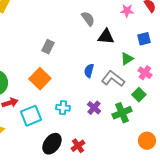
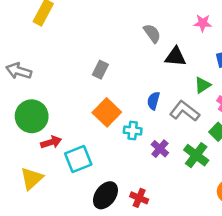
orange square: (40, 79) -> (107, 112), moved
cyan cross: (63, 108) -> (133, 131), moved
green cross: (122, 113) -> (196, 155), turned -30
red cross: (78, 146) -> (139, 198), turned -32

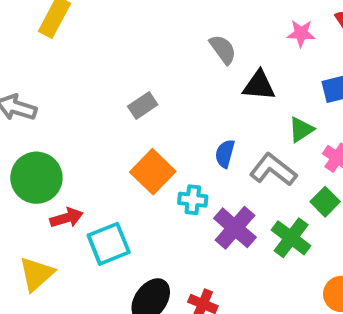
gray rectangle: (100, 70) -> (143, 106), turned 30
purple cross: (160, 149) -> (235, 228), size x1.5

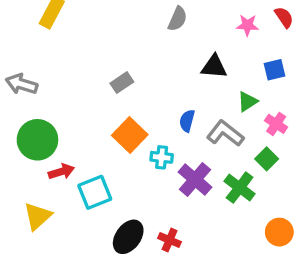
gray semicircle: (223, 49) -> (177, 19), moved, turned 60

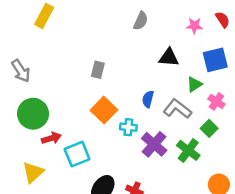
blue square: (275, 70) -> (215, 60), size x1.5
gray rectangle: (122, 83) -> (98, 70), turned -42
gray arrow: (22, 84) -> (21, 71), turned -140

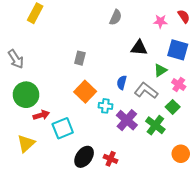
blue square: (215, 60) -> (178, 50), turned 30

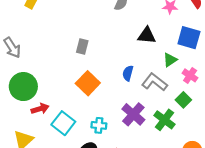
cyan cross: (105, 106) -> (99, 125), moved
cyan square: (63, 128) -> (63, 123), turned -30

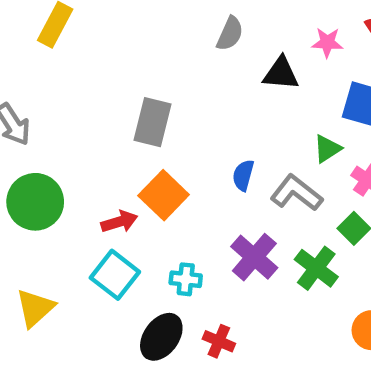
black triangle: (147, 35) -> (281, 73), moved
gray rectangle: (82, 47) -> (152, 122), size x1.5
red arrow: (40, 109) -> (119, 222), moved

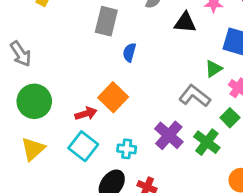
gray rectangle: (152, 122) -> (106, 21), moved
blue semicircle: (243, 175) -> (129, 52), moved
yellow triangle: (35, 308) -> (33, 149), moved

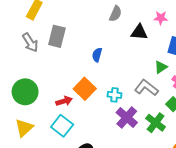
gray rectangle: (106, 21) -> (57, 36), moved
gray arrow: (21, 54) -> (30, 42), moved
cyan cross: (127, 149) -> (114, 95), moved

